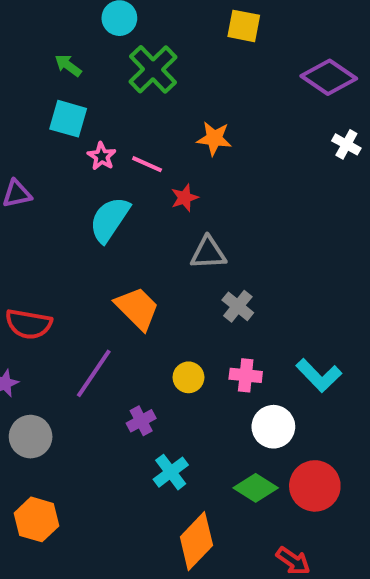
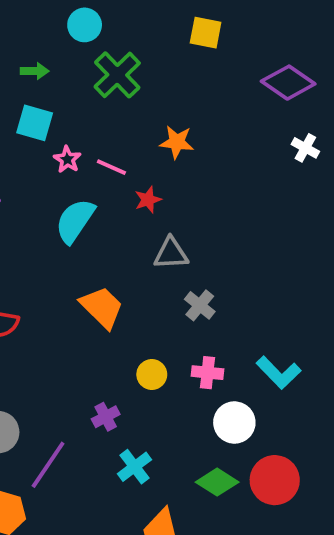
green arrow: (68, 65) -> (35, 71), turned 144
purple line: (94, 373) -> (48, 465), moved

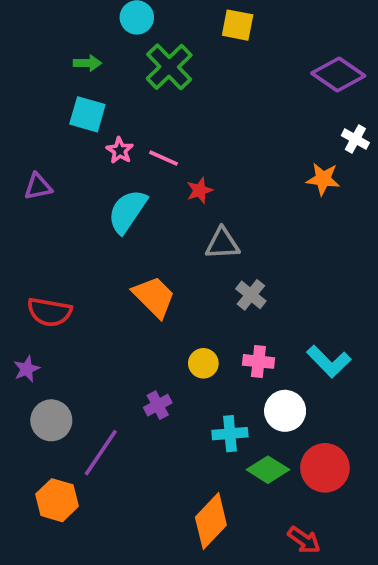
yellow square: (206, 33) -> (238, 25), moved
orange star: (177, 142) -> (323, 179), moved
cyan cross: (135, 467) -> (230, 434), moved, turned 32

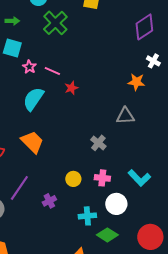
purple diamond: (338, 74) -> (144, 27), turned -68
gray triangle: (222, 244) -> (125, 116), moved
orange trapezoid: (154, 297) -> (32, 142), moved
purple line: (101, 453) -> (19, 188), moved
red circle: (325, 468) -> (150, 237), moved

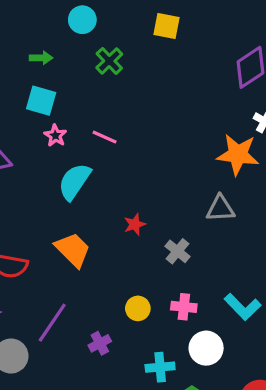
green cross: (55, 23) -> (109, 61), size x0.7
pink star: (29, 67) -> (55, 136), moved
orange star: (136, 82) -> (238, 155), size x1.5
red star: (71, 88) -> (135, 224), moved

